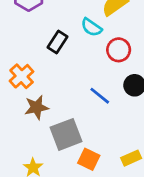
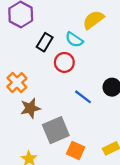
black rectangle: (57, 42) -> (45, 42), moved
red circle: (119, 50) -> (64, 62), moved

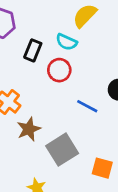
orange square: (76, 150) -> (102, 168), moved

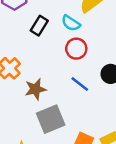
red circle: (59, 70) -> (76, 49), moved
brown star: (29, 129) -> (35, 89), moved

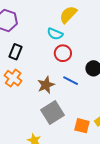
black rectangle: (39, 26) -> (16, 52), moved
brown star: (35, 89) -> (46, 85), moved

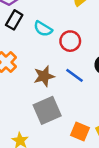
cyan semicircle: (55, 34) -> (43, 29), moved
black rectangle: (16, 52) -> (14, 20), moved

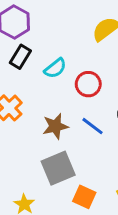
cyan semicircle: (43, 29) -> (55, 68), turned -72
orange square: (80, 132) -> (84, 197), moved

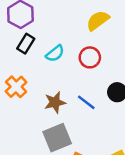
red circle: (88, 84) -> (90, 57), moved

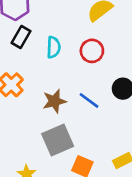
cyan semicircle: (55, 53) -> (54, 47), turned -48

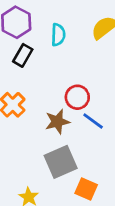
cyan semicircle: (54, 47) -> (58, 35), moved
red circle: (92, 51) -> (77, 97), moved

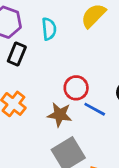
brown star: (57, 122) -> (60, 115), turned 30

